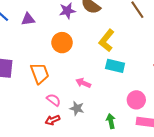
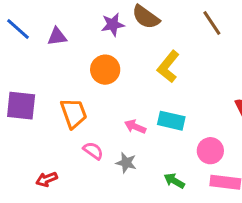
cyan rectangle: (115, 66) -> (171, 121), moved
red arrow: (52, 120) -> (47, 179), moved
green arrow: (111, 121) -> (174, 181), turned -48

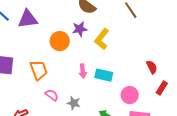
purple star: (113, 25) -> (80, 29), moved
purple triangle: (57, 37) -> (28, 19), size x1.5
pink arrow: (135, 127) -> (83, 71), moved, turned -120

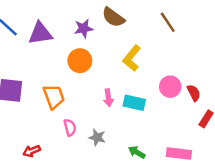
purple star: (80, 29) -> (84, 28), moved
pink semicircle: (52, 95) -> (70, 128), turned 40
pink circle: (130, 95) -> (170, 87), moved

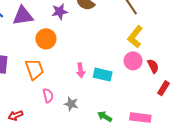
yellow L-shape: (132, 58) -> (135, 37), moved
orange circle: (80, 61) -> (46, 39), moved

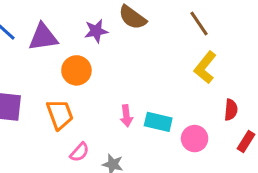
pink circle: (133, 61) -> (195, 139), moved
red semicircle: (153, 66) -> (231, 110), turned 32
pink semicircle: (48, 96) -> (79, 152), turned 56

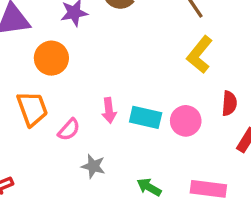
pink circle: (195, 139) -> (186, 121), moved
pink semicircle: (79, 152) -> (69, 130), moved

